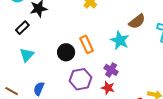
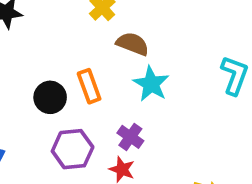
brown semicircle: (137, 21) -> (133, 44), moved, turned -126

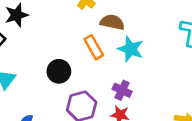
orange rectangle: (89, 86) -> (94, 47), moved

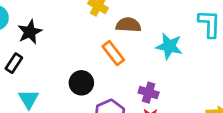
cyan star: (131, 49) -> (169, 46), moved

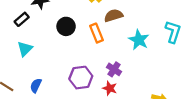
brown semicircle: (128, 25) -> (114, 16), turned -36
black circle: (81, 83) -> (66, 26), moved

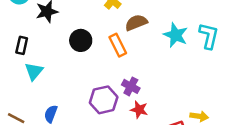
black rectangle: (22, 19) -> (22, 45), moved, turned -32
cyan star: (139, 40) -> (176, 35), moved
purple cross: (114, 69) -> (131, 86), moved

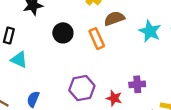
cyan triangle: (34, 71) -> (19, 60), turned -48
purple cross: (131, 86) -> (137, 84), moved, turned -35

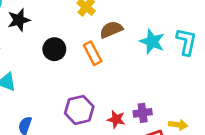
purple cross: (137, 84) -> (143, 113), moved

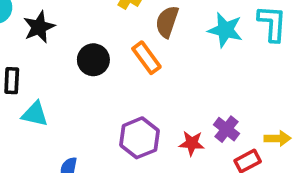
brown semicircle: (111, 30) -> (167, 22), turned -40
purple cross: (143, 113) -> (227, 129), turned -36

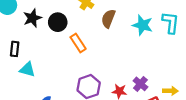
orange rectangle: (146, 58) -> (78, 43), moved
black circle: (93, 60) -> (58, 22), moved

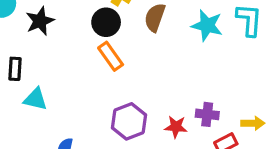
black circle: (58, 22) -> (106, 22), moved
purple cross: (140, 84) -> (207, 114), turned -32

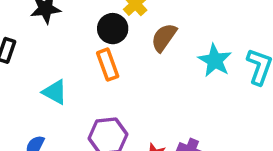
cyan triangle: (35, 99) -> (55, 92), moved

